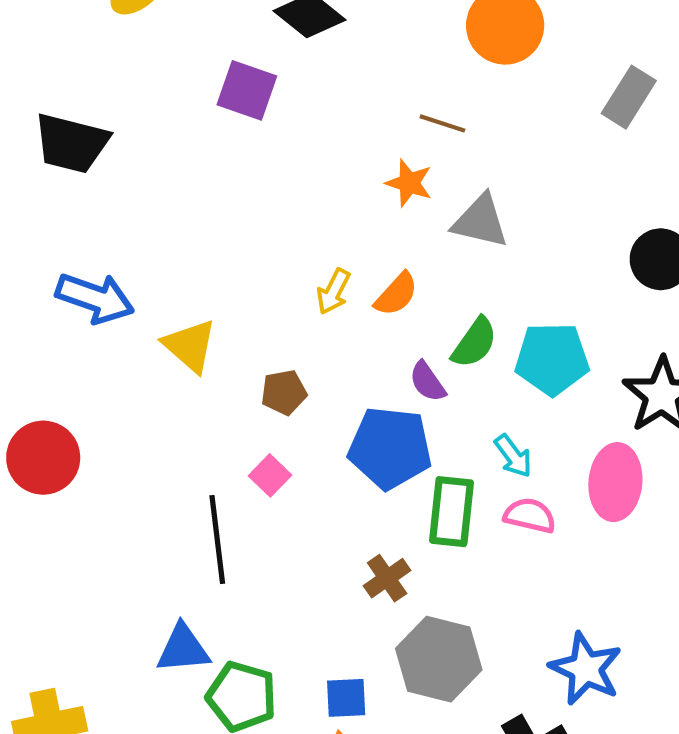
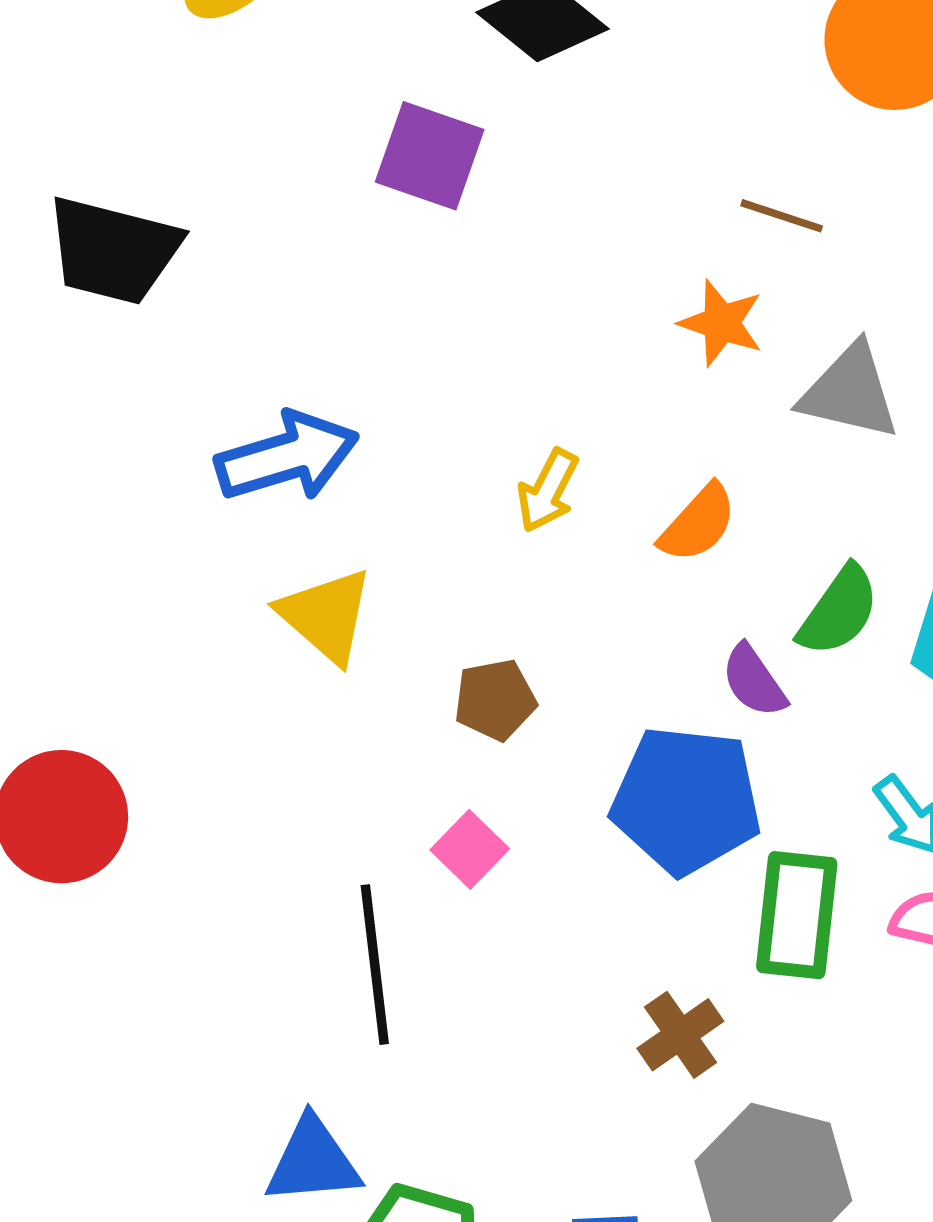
yellow arrow: (333, 292) -> (548, 490), moved
blue arrow: (95, 298) -> (287, 457), moved, turned -36

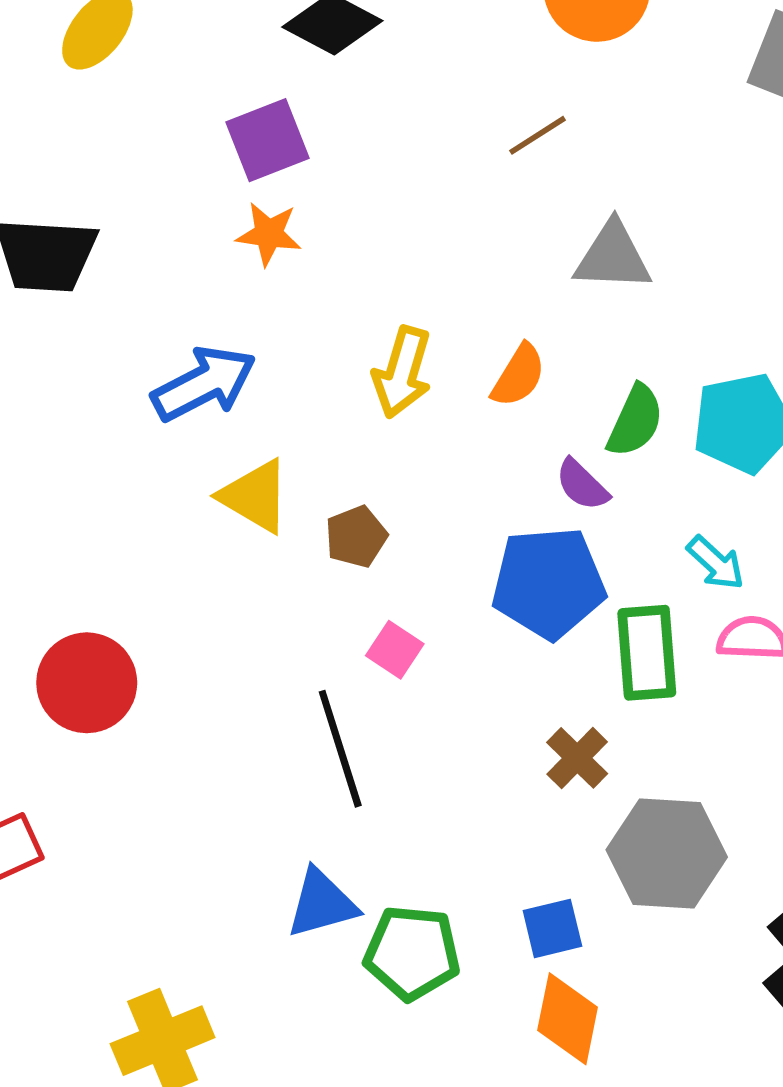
purple square: (430, 156) -> (267, 140), turned -30
brown line: (782, 216) -> (537, 135), turned -40
orange star: (721, 323) -> (269, 234), moved
yellow arrow: (548, 490) -> (402, 372), size x1.4
brown pentagon: (495, 700) -> (356, 537), moved

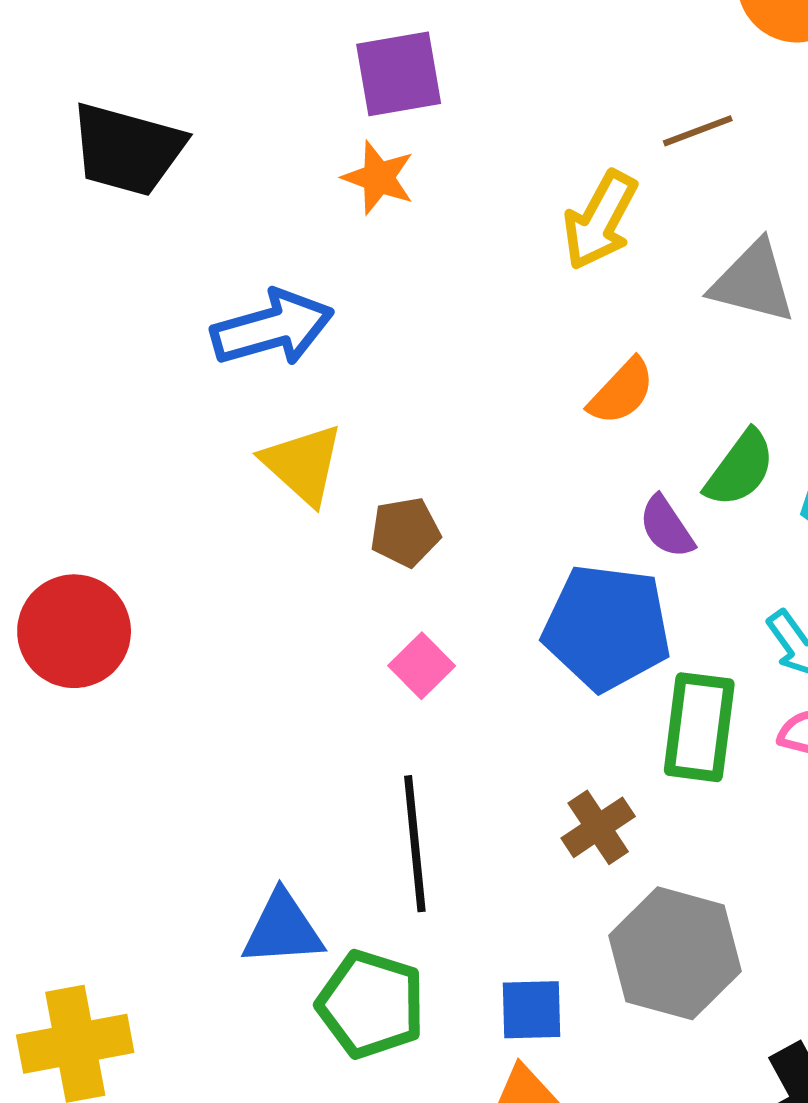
yellow arrow: (402, 372) -> (600, 220), moved
black line: (340, 749) -> (415, 844), moved

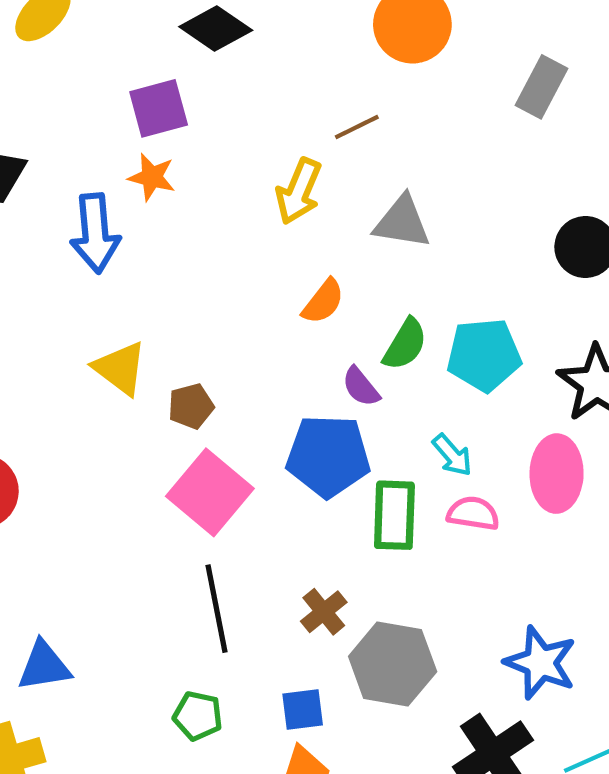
blue arrow: (272, 328) -> (95, 233), moved, turned 106
pink square: (422, 666) -> (210, 492), size x2.0
brown cross: (598, 827) -> (324, 612), moved
blue triangle: (283, 929) -> (44, 666), moved
green pentagon: (371, 1004) -> (198, 716), size x0.7

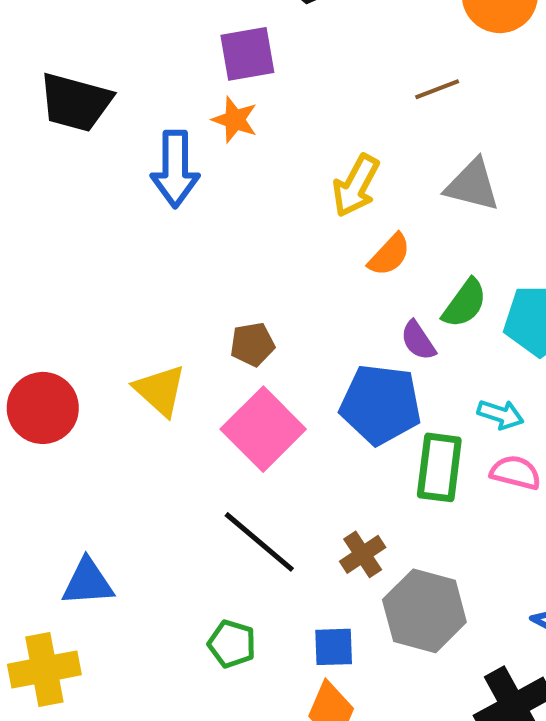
yellow arrow: (299, 191) -> (356, 186), moved
yellow triangle: (120, 368) -> (160, 390), moved
cyan arrow: (452, 455) -> (500, 414), turned -36
black line: (216, 609) -> (259, 542), turned -44

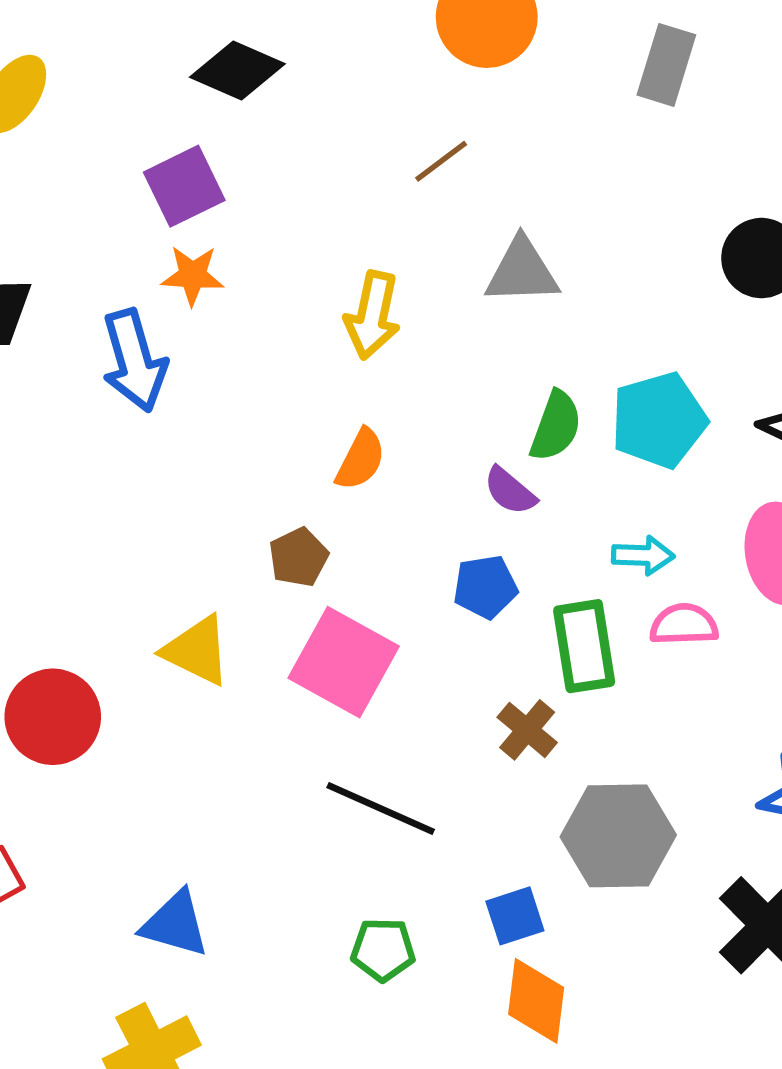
orange semicircle: (389, 255) -> (361, 459), moved
blue pentagon: (381, 404) -> (485, 587), size x0.6
brown cross: (363, 554) -> (527, 730), moved
blue triangle: (88, 582) -> (175, 924), turned 36

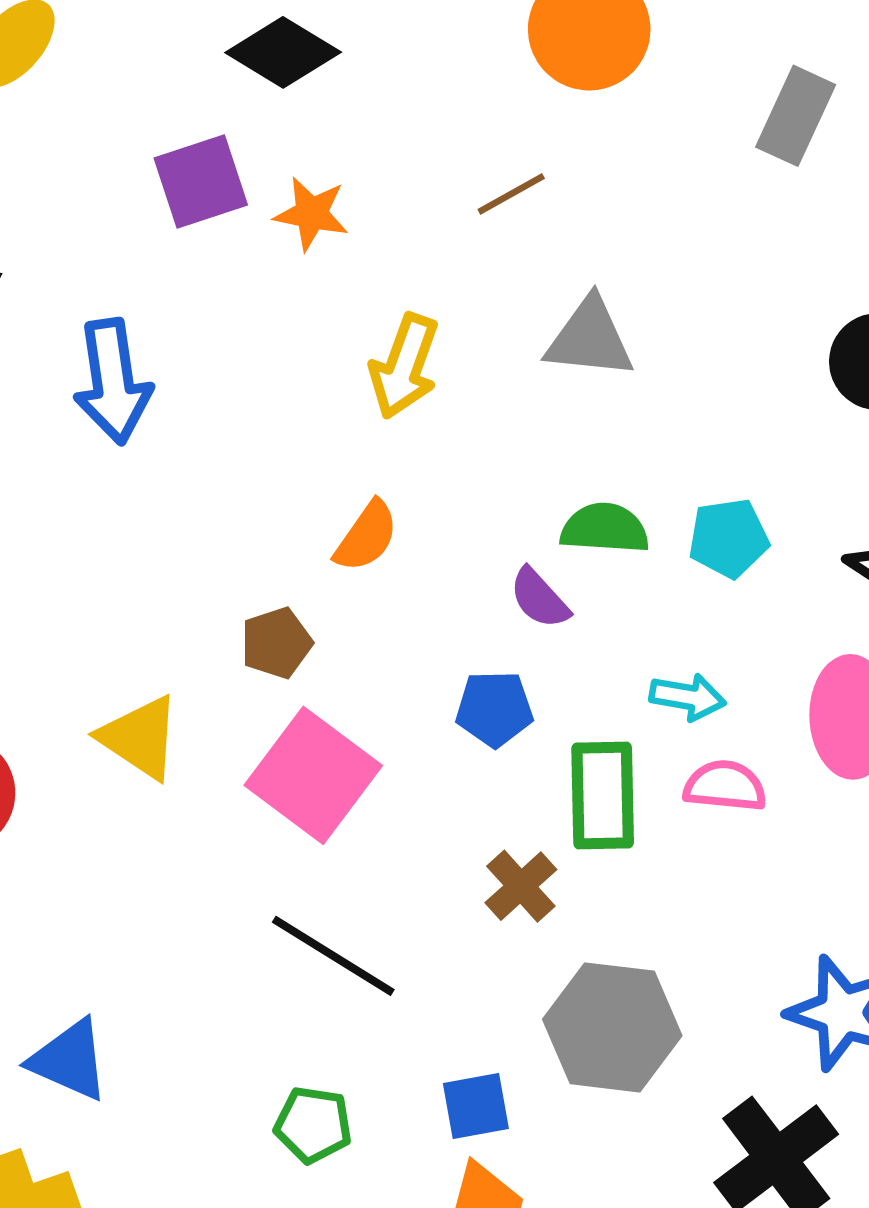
orange star: (192, 275) -> (311, 214), moved
cyan pentagon: (659, 420) -> (729, 538), size x0.7
green semicircle: (556, 426) -> (605, 528), turned -114

